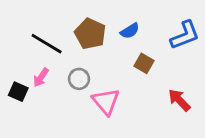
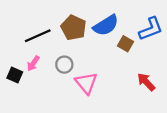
blue semicircle: (130, 31) -> (106, 25), size x1.6
black line: (47, 44) -> (38, 36), turned -55
brown square: (144, 63) -> (125, 44), moved

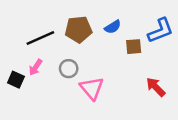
blue semicircle: (106, 25) -> (113, 27), size x0.6
brown pentagon: (74, 28) -> (78, 29), turned -30
brown square: (125, 44) -> (134, 47), turned -35

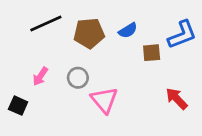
black line: (40, 38) -> (46, 24), moved
black square: (16, 80) -> (18, 106), moved

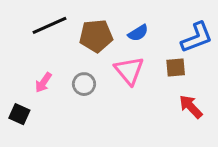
brown square: (152, 53) -> (176, 67), moved
pink triangle: (104, 100) -> (129, 70), moved

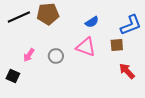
black line: (49, 25) -> (19, 17), moved
brown pentagon: (96, 36) -> (48, 14), moved
pink triangle: (129, 70) -> (86, 47), turned -30

